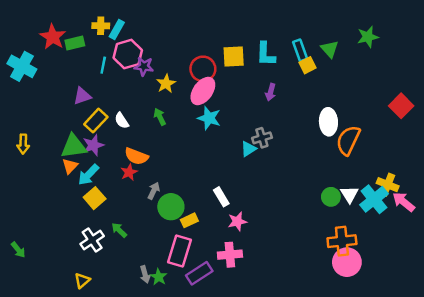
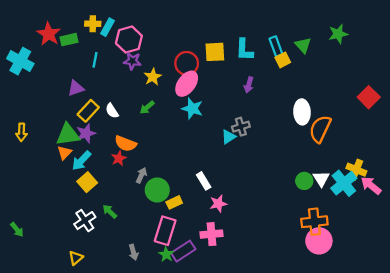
pink hexagon: (128, 54) -> (129, 40), moved
green arrow: (160, 117) -> (147, 107), turned -105
green star: (159, 277) -> (166, 254), moved

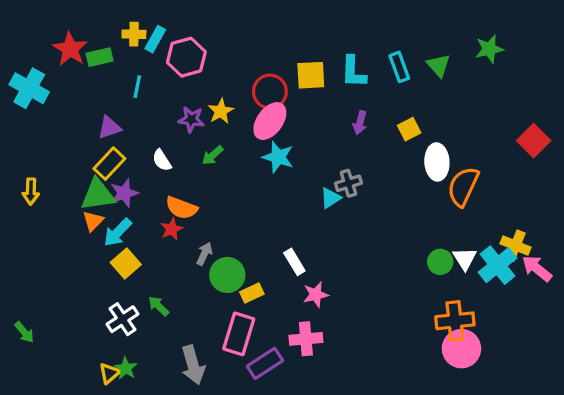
yellow square: (283, 60) -> (409, 129), moved
purple star: (132, 61) -> (191, 119), moved
yellow rectangle: (88, 111) -> (109, 164), moved
gray arrow: (133, 252) -> (193, 365), size x1.6
green star: (166, 254) -> (126, 368), moved

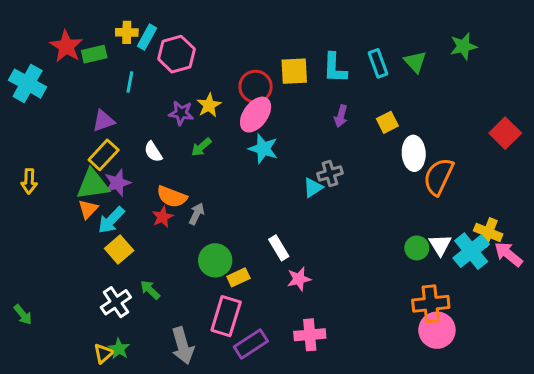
gray arrow: (204, 254) -> (197, 214), moved
pink cross: (306, 339) -> (310, 335), moved

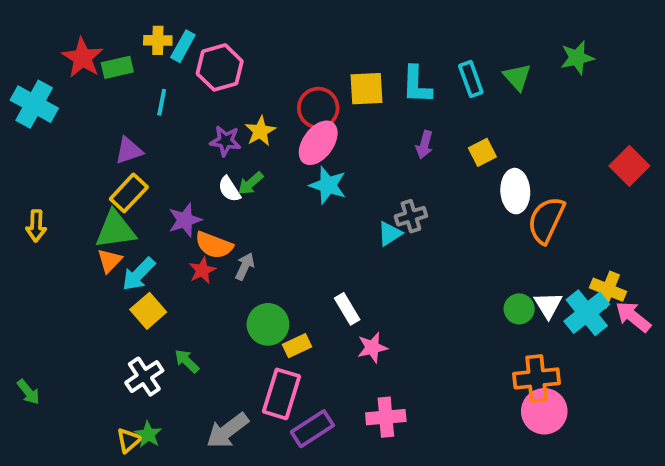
white semicircle: (153, 152) -> (229, 189), moved
purple star: (117, 183) -> (185, 220), moved
gray arrow: (183, 346) -> (227, 431), turned 69

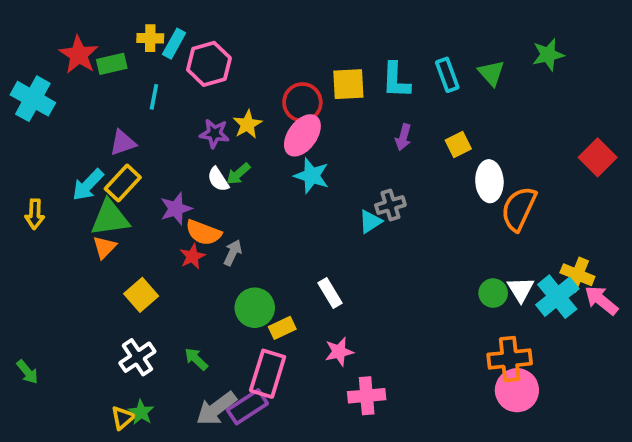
cyan arrow: (139, 274) -> (88, 185), moved
pink star: (372, 348) -> (339, 352), moved
green arrow: (187, 361) -> (196, 359), moved
purple rectangle: (312, 429) -> (247, 407), moved

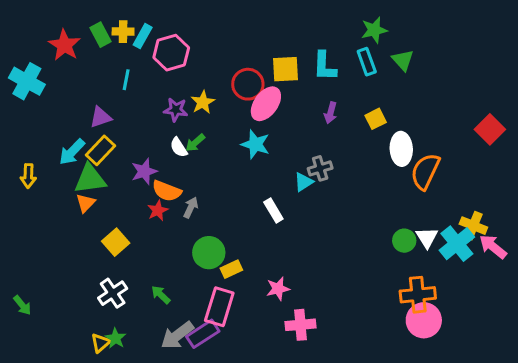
green star: (548, 55) -> (374, 30), moved
green rectangle: (112, 64) -> (101, 35), moved, turned 75
pink ellipse: (302, 135) -> (266, 104), moved
white rectangle: (330, 293) -> (273, 211), moved

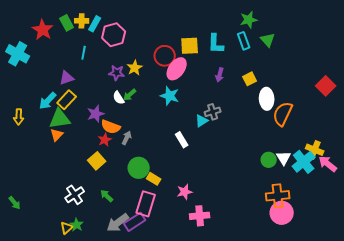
yellow square: (116, 242) -> (97, 161), moved
yellow rectangle: (231, 269) -> (154, 179), turned 56

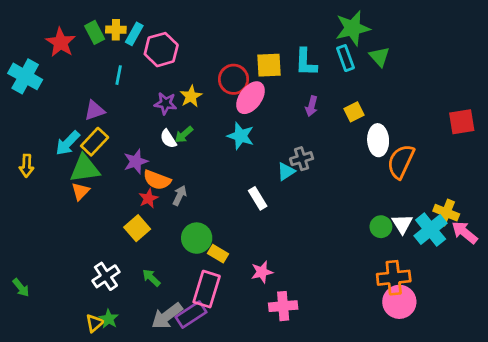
green star: (249, 20) -> (353, 28), size x1.4
red square: (326, 86) -> (462, 122), turned 36

